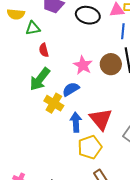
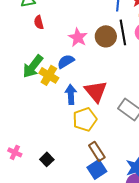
green arrow: (40, 79) -> (33, 66), moved

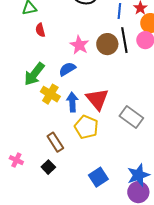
yellow cross: (49, 75) -> (50, 94), moved
yellow pentagon: (85, 119) -> (86, 127), turned -30
brown rectangle: (97, 151) -> (55, 142), moved

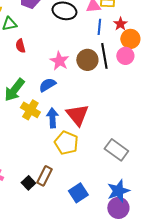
gray rectangle: (131, 117) -> (116, 150), moved
brown rectangle: (55, 142) -> (44, 176), moved, turned 60

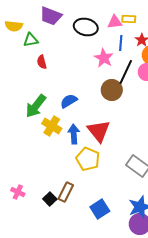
black line: (104, 56) -> (126, 72), turned 35
brown circle: (87, 60) -> (112, 90), moved
pink star: (59, 61) -> (104, 58), moved

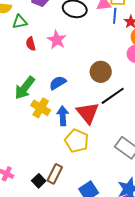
blue line: (121, 43) -> (115, 16), moved
pink star: (104, 58) -> (57, 40), moved
black line: (126, 72) -> (113, 96), moved, turned 30

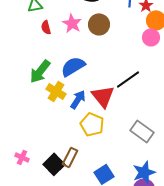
brown circle: (101, 72) -> (99, 24), moved
blue semicircle: (58, 83) -> (73, 66), size x1.4
blue arrow: (63, 116) -> (78, 99), turned 36
black square: (39, 181) -> (54, 164), size x1.5

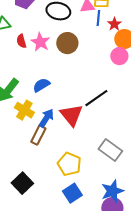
red semicircle: (46, 27) -> (21, 41), moved
blue semicircle: (73, 66) -> (41, 85), size x0.7
yellow pentagon: (92, 124) -> (69, 164), moved
brown rectangle: (70, 157) -> (38, 135), moved

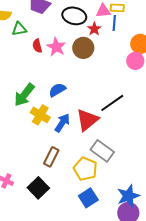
red star: (114, 24) -> (94, 29), moved
red triangle: (71, 115) -> (87, 120), turned 30
brown rectangle: (38, 135) -> (51, 157), moved
gray rectangle: (110, 150) -> (102, 151), moved

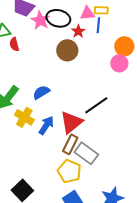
red semicircle: (37, 46) -> (14, 44), moved
pink star: (56, 47) -> (40, 20), moved
brown rectangle: (51, 157) -> (70, 144), moved

